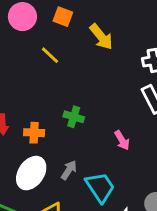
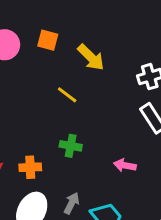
yellow line: (50, 55) -> (67, 95), moved
pink arrow: (122, 140) -> (125, 165), turned 138

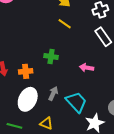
yellow line: (67, 95) -> (65, 24), moved

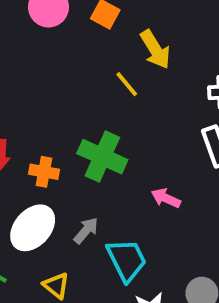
yellow line: (65, 24) -> (127, 84), moved
green cross: (51, 56) -> (102, 157), size x1.6

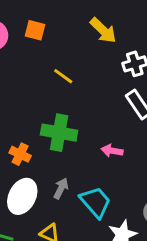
yellow arrow: (155, 49) -> (103, 30), moved
orange cross: (44, 172) -> (20, 154), turned 30

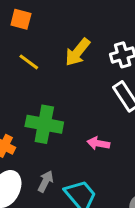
yellow arrow: (103, 30) -> (78, 52), moved, turned 84
yellow line: (63, 76) -> (29, 62), moved

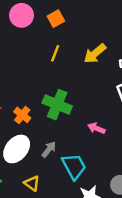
orange square: (21, 19) -> (56, 19), turned 35
yellow line: (29, 62) -> (55, 53), turned 63

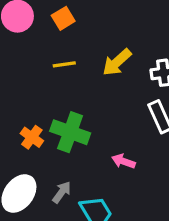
yellow line: (55, 53) -> (64, 64), turned 63
orange cross: (22, 115) -> (32, 137), moved

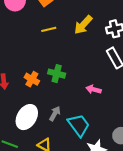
green cross: (70, 132) -> (57, 74), size x0.7

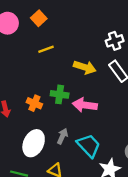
yellow arrow: (83, 25) -> (85, 67), moved, turned -108
pink arrow: (93, 89) -> (85, 105), moved, size x1.5

